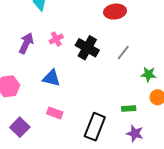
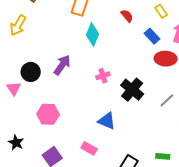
purple arrow: (26, 43) -> (62, 65), moved
blue triangle: (51, 78) -> (107, 121), moved

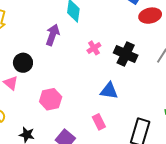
purple arrow: (62, 65) -> (52, 35), moved
pink rectangle: (89, 148) -> (99, 122), turned 49

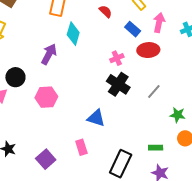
pink cross: (94, 48) -> (117, 58), moved
pink hexagon: (51, 99) -> (46, 97), moved

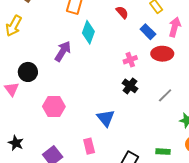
black cross: (118, 84) -> (130, 86), size x0.7
pink hexagon: (46, 97) -> (54, 106), moved
blue triangle: (96, 118) -> (106, 118), turned 30

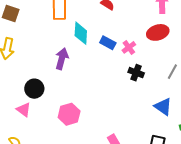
blue rectangle: (148, 32) -> (108, 43), moved
blue triangle: (106, 118) -> (163, 107), moved

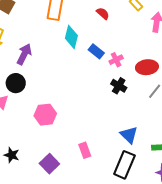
red ellipse: (158, 32) -> (147, 67), moved
purple arrow: (62, 59) -> (24, 54), moved
blue triangle: (163, 107) -> (129, 135), moved

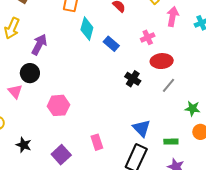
pink cross: (116, 60) -> (148, 37), moved

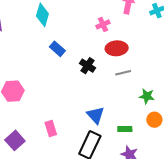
blue rectangle: (111, 44) -> (57, 49), moved
gray line: (168, 85) -> (123, 73), turned 35

